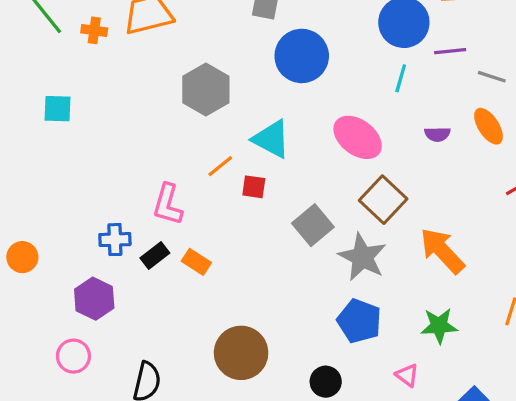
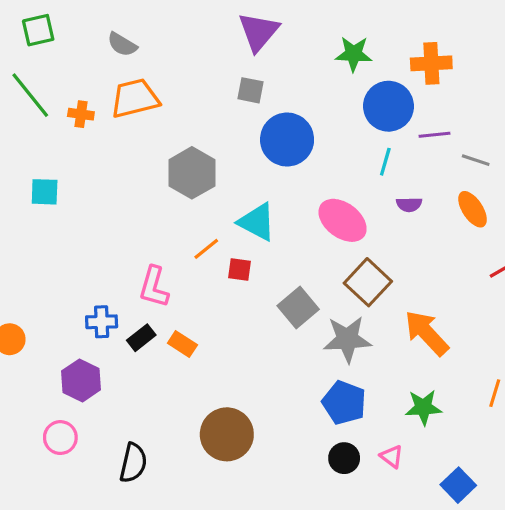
purple semicircle: (437, 134) -> (409, 204), moved
gray star: (362, 257) -> (347, 339), turned -30
black circle: (326, 382) -> (344, 458), moved

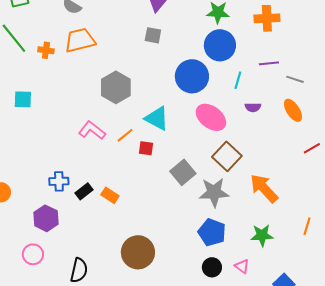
blue circle: (388, 106) -> (220, 45), moved
blue circle: (287, 140) -> (192, 76), moved
pink L-shape: (154, 287) -> (92, 130), moved, turned 112

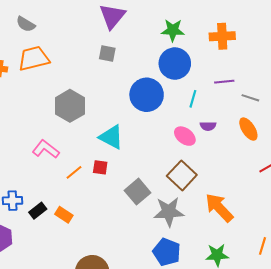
pink ellipse: (211, 117) -> (185, 136), moved, size x0.7
orange line: (125, 135) -> (74, 172), moved

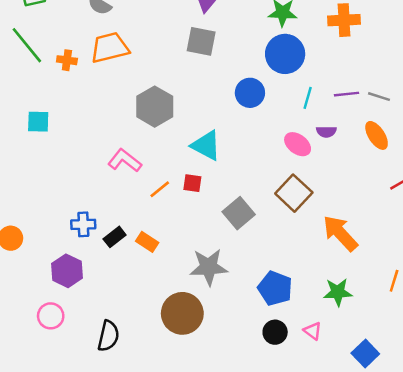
gray square: (107, 53) -> (201, 41), size x1.4
purple line: (224, 82) -> (346, 94), moved
blue circle: (147, 95) -> (250, 93), size x0.7
gray star: (169, 212) -> (209, 267), moved

